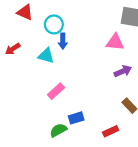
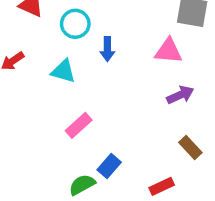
blue arrow: (63, 41) -> (107, 49), moved
blue rectangle: (76, 118) -> (109, 166), turned -32

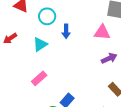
cyan triangle: (63, 71) -> (40, 44), turned -49
pink rectangle: (79, 125) -> (39, 78), moved

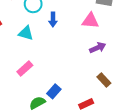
cyan triangle: (40, 44) -> (26, 33), turned 49

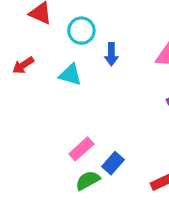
pink rectangle: (25, 68) -> (81, 149), moved

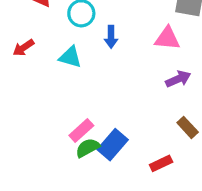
blue rectangle: (113, 163) -> (113, 145), size x1.4
green semicircle: (88, 180) -> (88, 148), moved

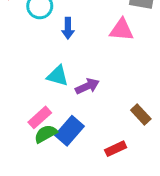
cyan triangle: (70, 57) -> (58, 76), moved
purple arrow: (178, 79) -> (87, 86), moved

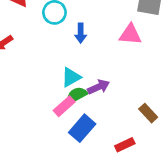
cyan triangle: (58, 76) -> (71, 77), turned -45
pink rectangle: (40, 117) -> (64, 106), moved
green semicircle: (46, 134) -> (77, 95), moved

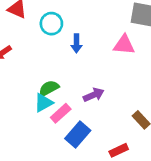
cyan triangle: (71, 77) -> (44, 103), moved
green semicircle: (77, 95) -> (49, 88), moved

